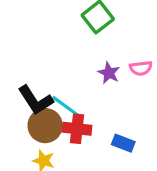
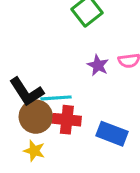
cyan line: (66, 106) -> (56, 98), turned -40
blue rectangle: (123, 143) -> (112, 134), size x1.4

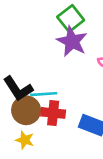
purple star: (98, 65) -> (72, 41), moved, size x1.6

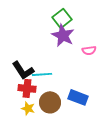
brown circle: (26, 110) -> (50, 102), moved
red cross: (53, 113) -> (27, 88), moved

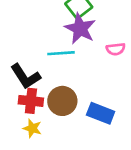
cyan line: (42, 74) -> (61, 53), moved
brown circle: (50, 102) -> (62, 101), moved

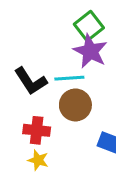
black L-shape: (25, 76) -> (31, 81), moved
brown circle: (62, 101) -> (75, 105), moved

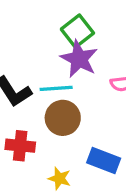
yellow star: (38, 160) -> (59, 178), moved

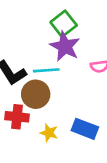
brown circle: (63, 118) -> (36, 94), moved
yellow star: (59, 178) -> (49, 133), moved

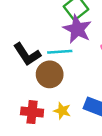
red cross: (17, 117) -> (32, 112), moved

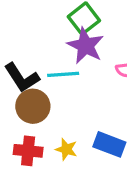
brown circle: (50, 74) -> (33, 106), moved

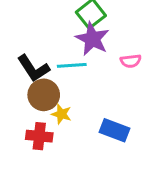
yellow star: (66, 149) -> (61, 114), moved

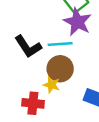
brown circle: (44, 95) -> (60, 69), moved

